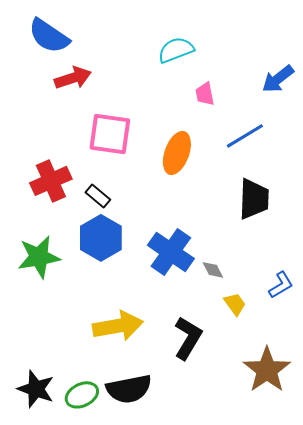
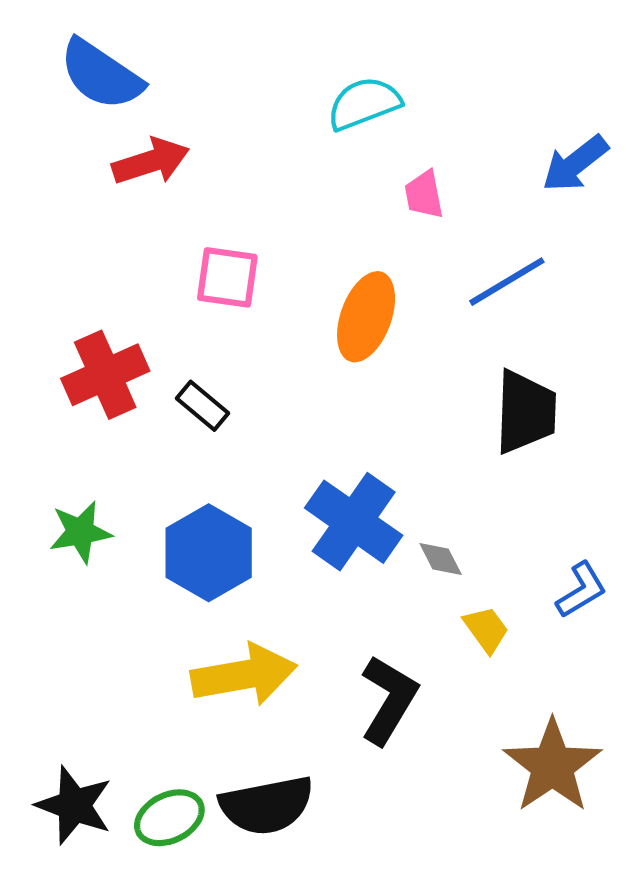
pink square: (110, 134) -> (227, 277), size x0.7
blue hexagon: (101, 238) -> (209, 553), moved
green star: (39, 257) -> (80, 532), size x0.7

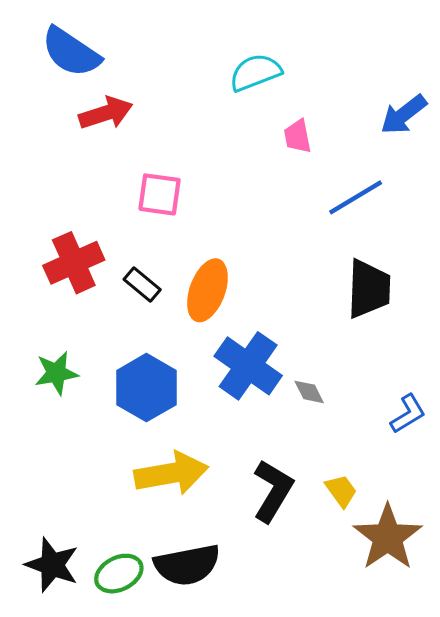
orange ellipse: (366, 317) -> (207, 290), moved
yellow trapezoid: (486, 629) -> (341, 491), moved

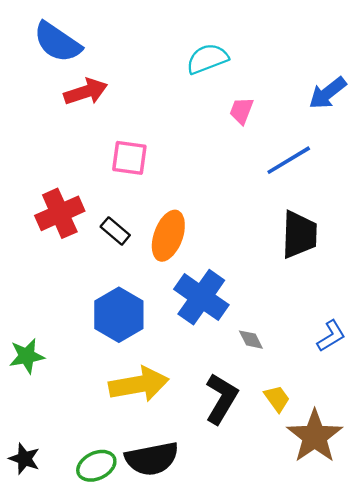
pink trapezoid: (298, 136) -> (241, 111), turned 32
green star: (56, 373) -> (27, 356), moved
gray diamond: (309, 392) -> (251, 340), moved
black star: (52, 565) -> (24, 459), moved, size x0.7

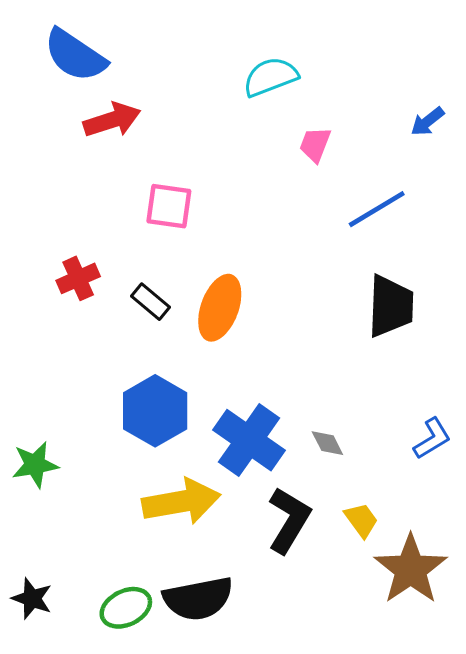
blue arrow: (328, 93) -> (427, 121), size x0.7
red cross: (60, 213) -> (78, 278), size x0.7
blue cross: (201, 297) -> (249, 440), moved

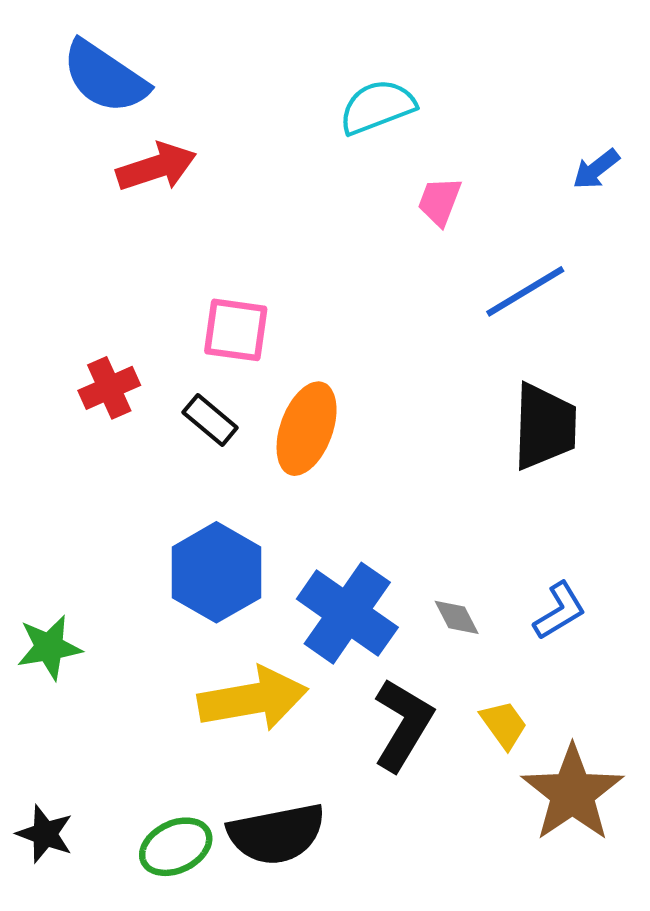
pink square: (169, 206) -> (236, 330), moved
blue L-shape: (432, 439) -> (560, 611), moved

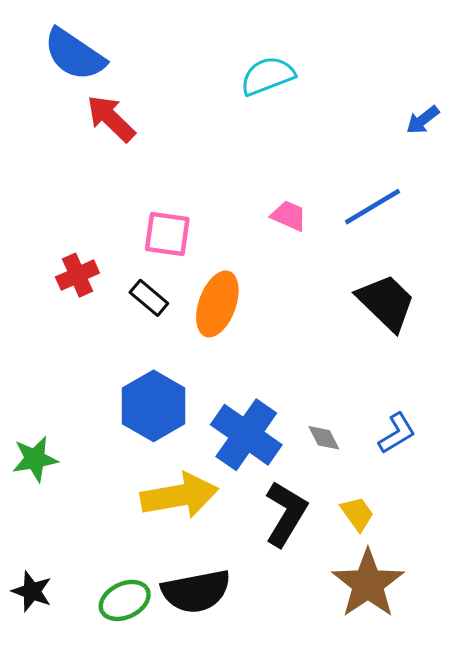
red arrow: (156, 167) -> (111, 118), turned -118
pink trapezoid: (439, 201) -> (289, 216), moved, turned 93
black trapezoid: (545, 426) -> (386, 302), turned -48
brown star: (572, 793) -> (368, 584), moved

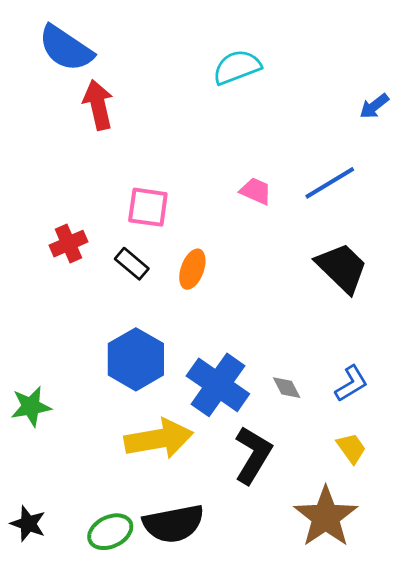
red arrow: (111, 118) -> (98, 105), turned 33
orange ellipse: (217, 304) -> (192, 269), size x0.7
yellow trapezoid: (357, 514) -> (351, 448), moved

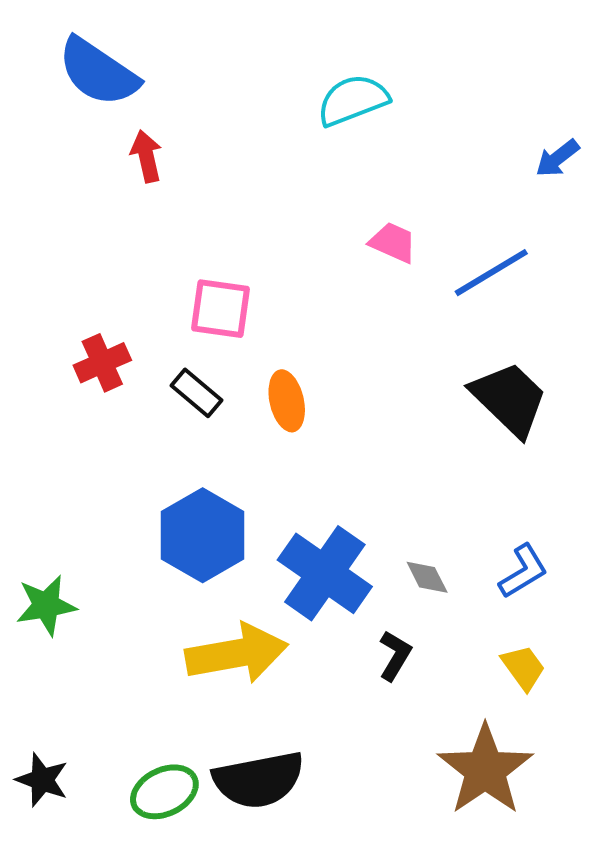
red arrow: (98, 105) -> (146, 156), size x0.7
pink trapezoid: (256, 191) -> (393, 242), moved
orange ellipse: (192, 269) -> (287, 401), turned -33
black L-shape: (253, 455) -> (395, 655), moved, size x0.6

